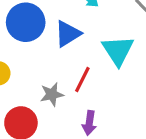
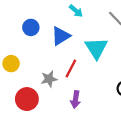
blue circle: (26, 22) -> (31, 27), size x0.6

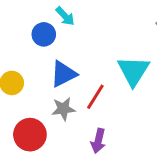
cyan arrow: (76, 11) -> (65, 16), moved
blue triangle: (61, 36) -> (63, 74), moved

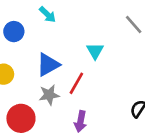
blue circle: (44, 34) -> (14, 32), moved
cyan triangle: (133, 71) -> (95, 51), moved, size x0.6

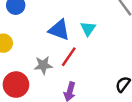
blue triangle: (48, 65) -> (59, 30), moved, turned 45

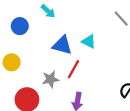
cyan triangle: (88, 29) -> (89, 42), turned -32

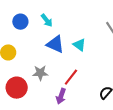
cyan arrow: (48, 11) -> (47, 20), moved
red line: (73, 69) -> (71, 77), moved

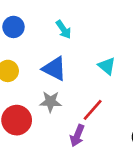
blue circle: (20, 22) -> (13, 27), moved
blue triangle: (55, 44) -> (54, 69), moved

